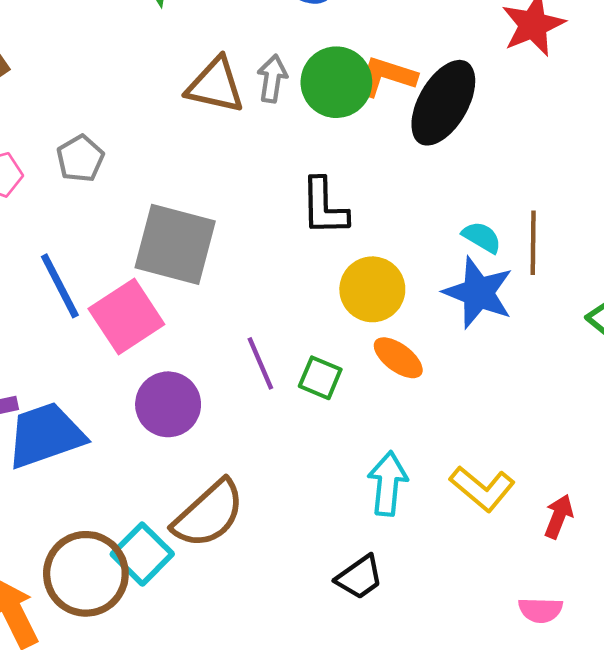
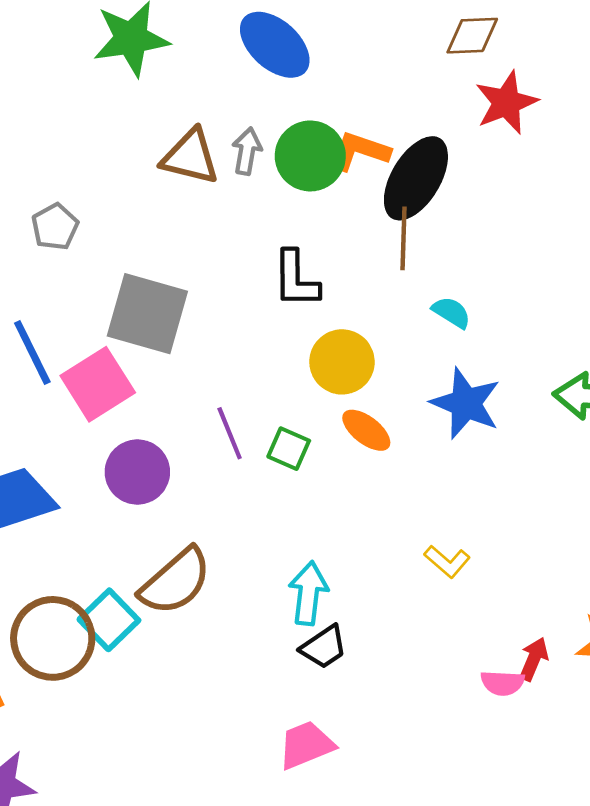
brown line: (533, 243) -> (404, 238), moved
blue star: (478, 293) -> (466, 403), moved
cyan arrow: (388, 484) -> (308, 593), moved
yellow L-shape: (482, 489) -> (447, 561), size x0.7
red arrow: (559, 516) -> (534, 659), moved

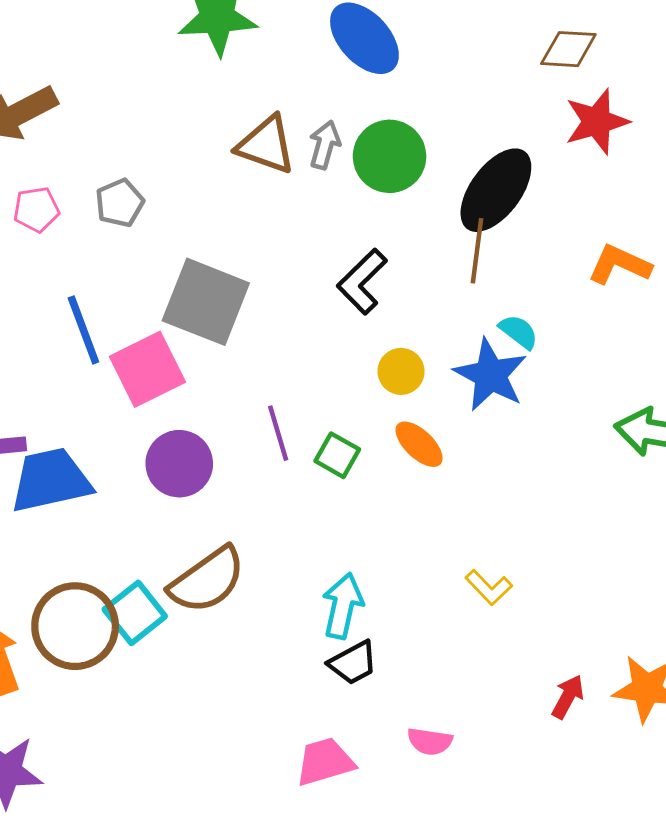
orange L-shape: (360, 151) -> (619, 265), moved
black L-shape: (296, 279) -> (362, 282), turned 40
yellow circle: (342, 362) -> (401, 371), size x0.7
blue star: (466, 403) -> (491, 375), moved
pink semicircle: (503, 683) -> (430, 741), moved

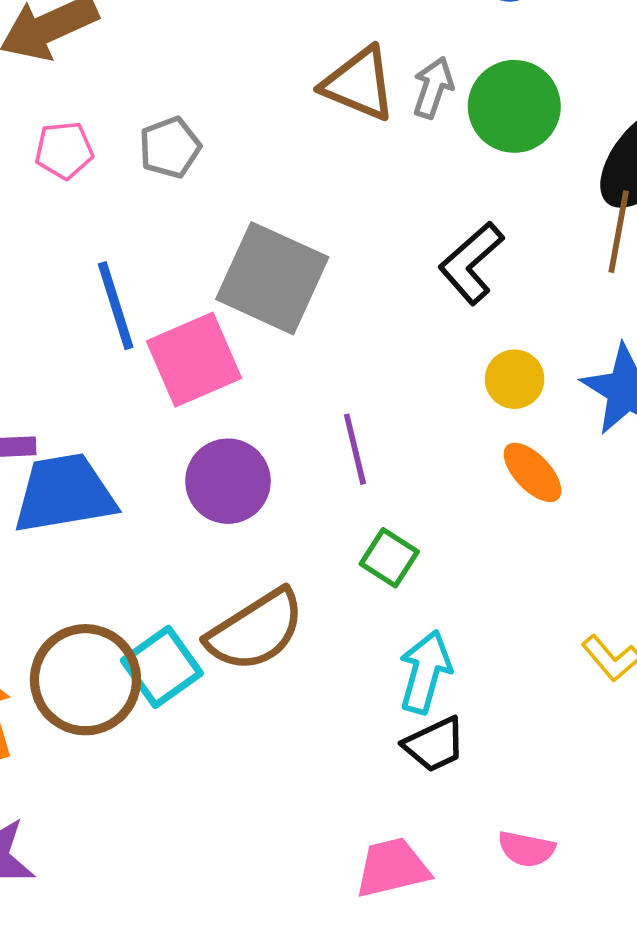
green square: (337, 455) -> (389, 558), moved

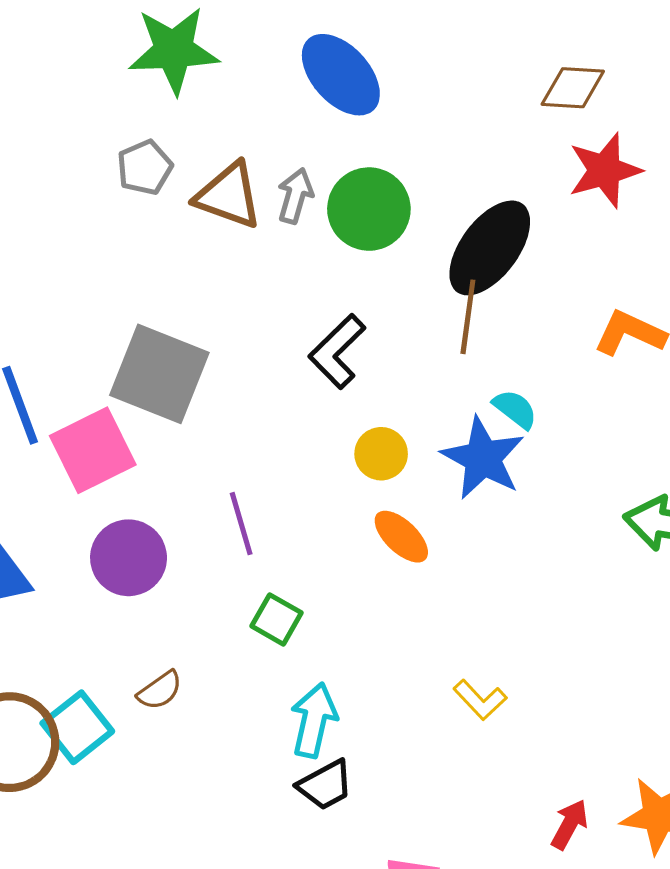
gray pentagon: (170, 147) -> (145, 167), moved
brown semicircle: (256, 630) -> (160, 690), size x0.5

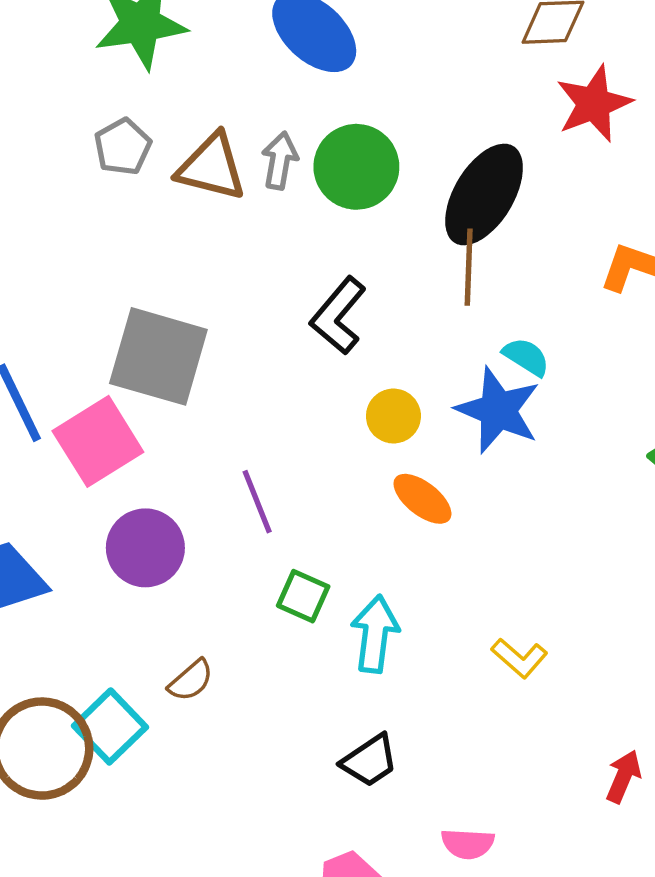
cyan arrow: (314, 720) -> (375, 634), moved

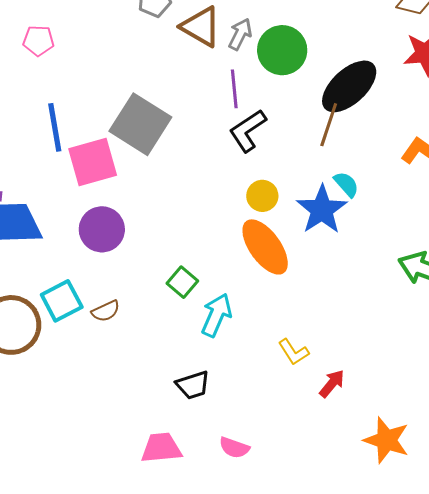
orange ellipse: (422, 499) -> (265, 247), size x1.6
purple line: (257, 502) -> (234, 89), moved
cyan square: (110, 726) -> (62, 301), moved
red arrow: (623, 777) -> (332, 384), moved

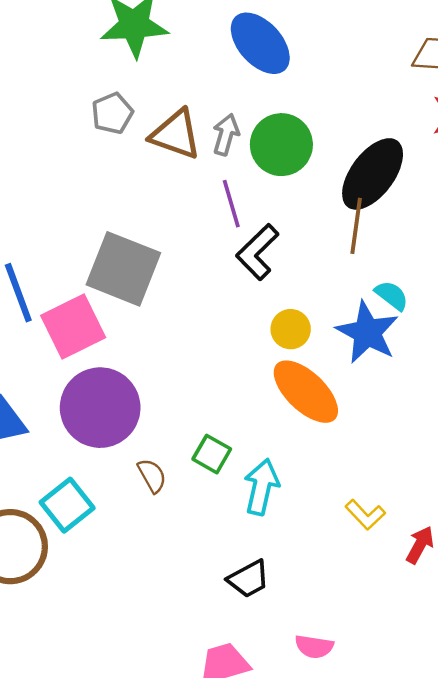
purple circle: (102, 229) -> (100, 408), size x1.4
brown semicircle: (106, 311) -> (152, 476), moved, turned -84

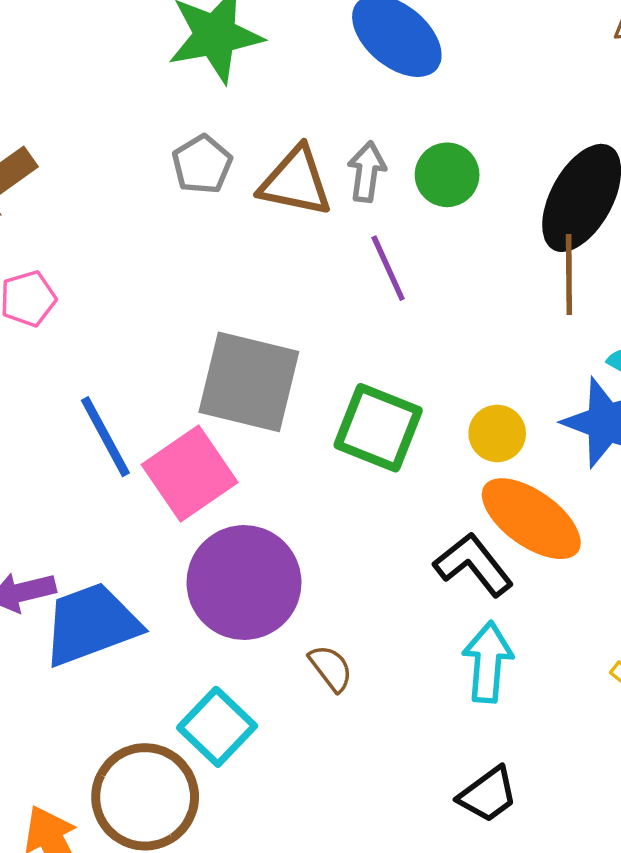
green circle: (281, 145) -> (447, 175), size x0.7
black L-shape: (257, 252) -> (473, 565), moved, turned 104
green square: (212, 454) -> (378, 428), moved, size x1.6

